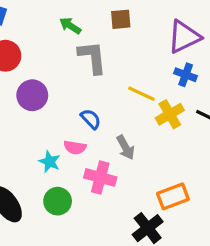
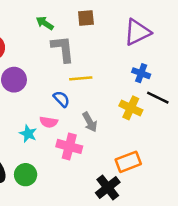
blue cross: (186, 75) -> (141, 73), moved
yellow line: (141, 94) -> (81, 78), moved, turned -30
yellow cross: (170, 114) -> (131, 108), moved, turned -35
green circle: (58, 201) -> (26, 175), moved

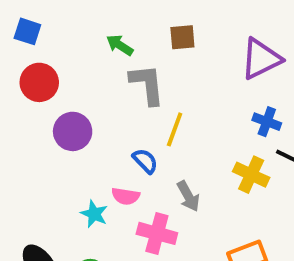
yellow line: (81, 78) -> (175, 129), turned -65

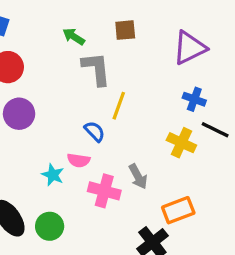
purple circle: (73, 131) -> (19, 114), moved
gray arrow: (188, 196) -> (138, 176), moved

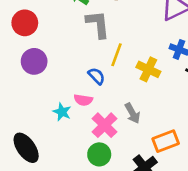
yellow cross: (181, 143) -> (148, 69), moved
pink cross: (104, 191) -> (105, 125), turned 30
green circle: (50, 226) -> (99, 154), moved

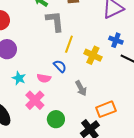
blue semicircle: (97, 76) -> (60, 66), moved
cyan star: (62, 112) -> (19, 78), moved
pink cross: (105, 125) -> (35, 100), moved

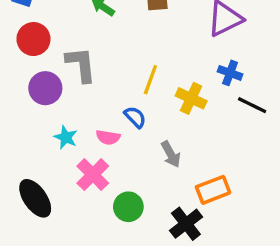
gray L-shape: (55, 21) -> (81, 64), moved

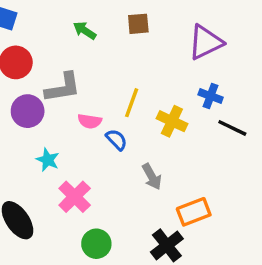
gray L-shape: (81, 64) -> (63, 88), turned 87
pink semicircle: (108, 137) -> (90, 121), moved
green circle: (128, 207) -> (96, 244), moved

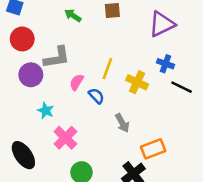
pink semicircle: (90, 121) -> (77, 82), turned 112

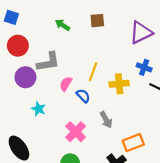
yellow cross: (137, 82) -> (119, 84), turned -30
pink cross: (65, 138) -> (76, 132), moved

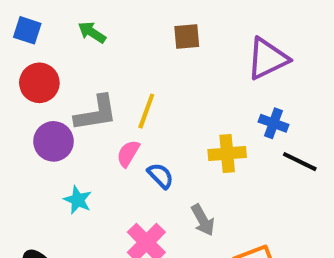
green arrow: (62, 25) -> (92, 32), moved
yellow line: (93, 72) -> (146, 111), moved

